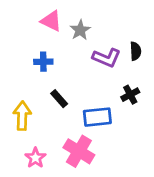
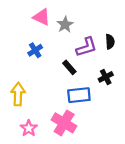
purple L-shape: (107, 58) -> (86, 47), turned -40
blue cross: (43, 62) -> (35, 50), turned -32
black rectangle: (59, 99) -> (69, 67), moved

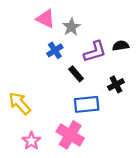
black semicircle: (110, 42) -> (121, 46), turned -96
blue cross: (35, 50) -> (55, 50), moved
yellow arrow: (18, 94) -> (20, 103), turned -45

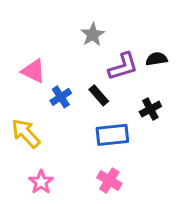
pink triangle: (46, 19) -> (33, 71), moved
blue cross: (55, 50) -> (61, 97), moved
pink cross: (70, 135) -> (109, 180), moved, size x0.7

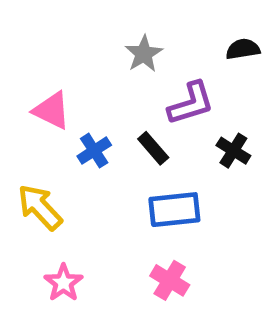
black semicircle: (156, 59) -> (243, 49), moved
black cross: (150, 109) -> (233, 151), moved, turned -30

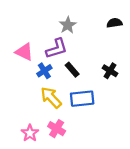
purple L-shape: (191, 103) -> (57, 49), moved
yellow arrow: (40, 207) -> (51, 97), moved
pink cross: (170, 280) -> (57, 129), moved

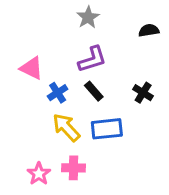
gray star: (68, 25) -> (88, 17), moved
purple L-shape: (57, 49) -> (92, 59), moved
pink cross: (57, 129) -> (74, 168), turned -30

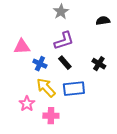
pink triangle: (32, 68) -> (22, 47), turned -30
blue cross: (58, 93) -> (40, 64), turned -32
pink star: (39, 174) -> (27, 104), moved

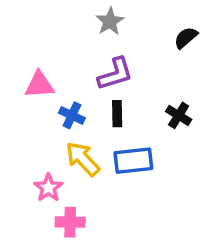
black semicircle: (103, 21) -> (186, 38), turned -32
black rectangle: (65, 63) -> (117, 114), turned 40
pink cross: (51, 116) -> (70, 222), moved

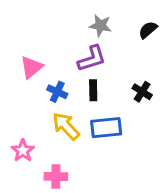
gray star: (110, 21) -> (100, 26), moved, turned -30
pink triangle: (39, 85) -> (31, 67), turned -35
pink star: (48, 188) -> (23, 151), moved

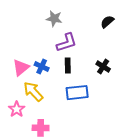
gray star: (100, 26) -> (54, 19), moved
pink triangle: (31, 67) -> (21, 68), moved
yellow arrow: (66, 126) -> (33, 92), moved

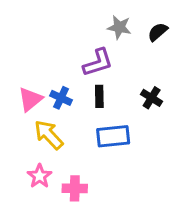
gray star: (54, 19) -> (119, 27), moved
pink star: (17, 109) -> (40, 176), moved
pink cross: (41, 128) -> (75, 188), moved

